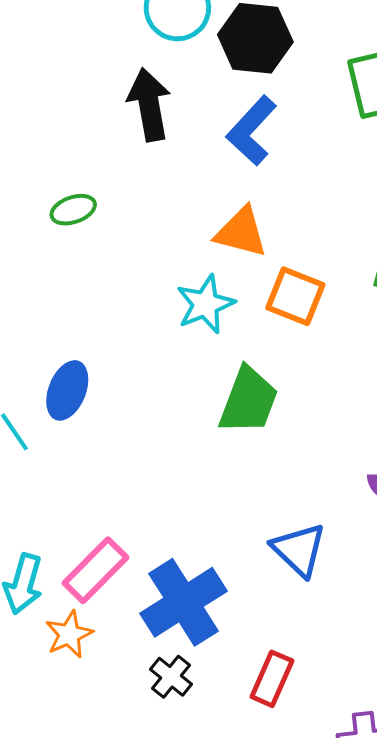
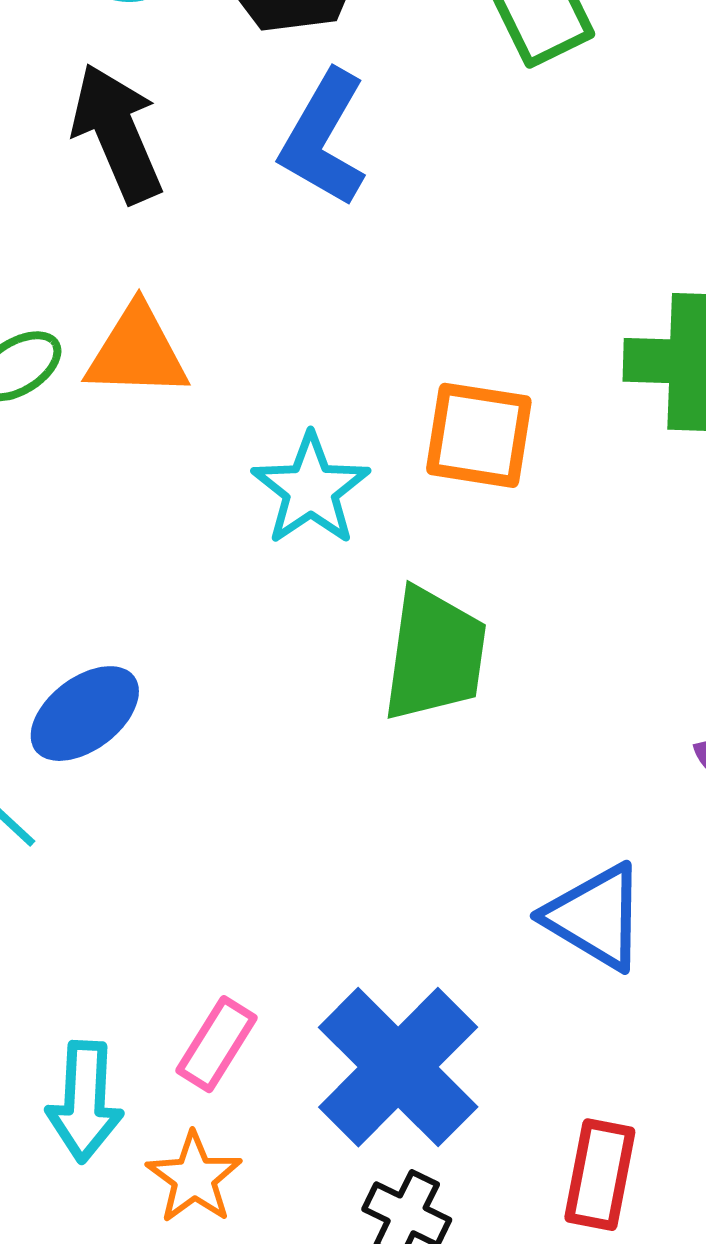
orange triangle: (241, 232) -> (137, 352), moved
blue ellipse: (67, 390) -> (85, 714), turned 44
pink rectangle: (95, 570) -> (217, 1044), size x0.7

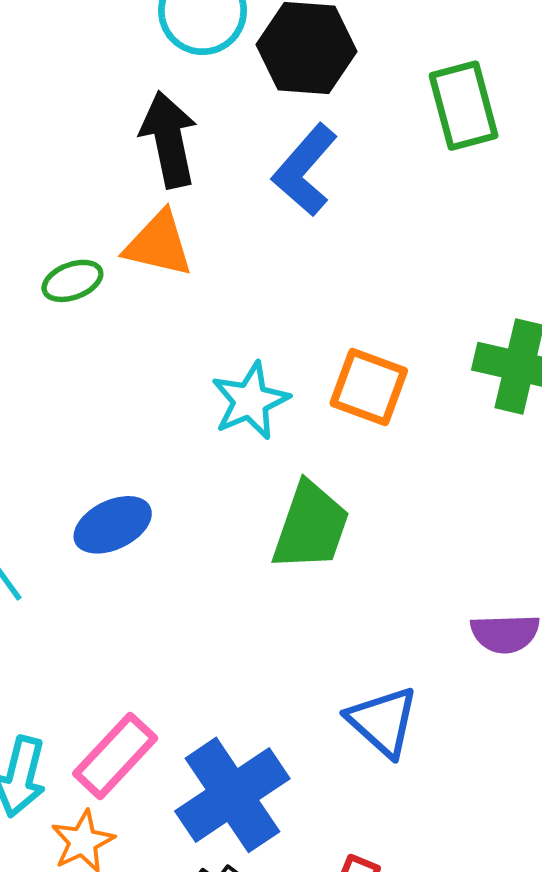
orange triangle: (137, 352) -> (158, 244), moved
blue ellipse: (85, 714) -> (113, 525), moved
pink rectangle: (217, 1044) -> (115, 756), size x1.4

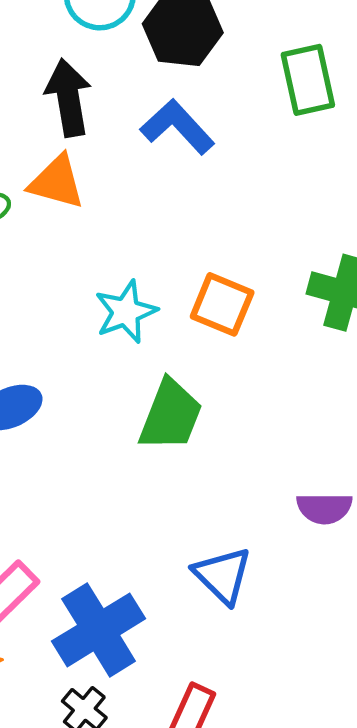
blue L-shape: (305, 170) -> (177, 127), turned 94

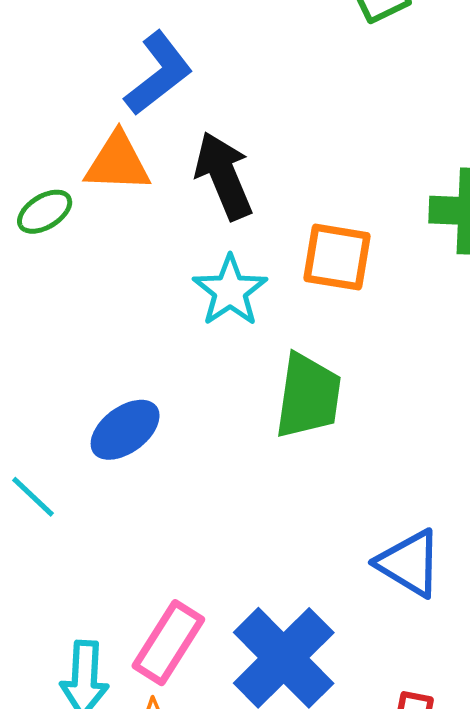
black arrow: (68, 98) -> (224, 176), moved
blue L-shape: (177, 127) -> (159, 73), moved, turned 108

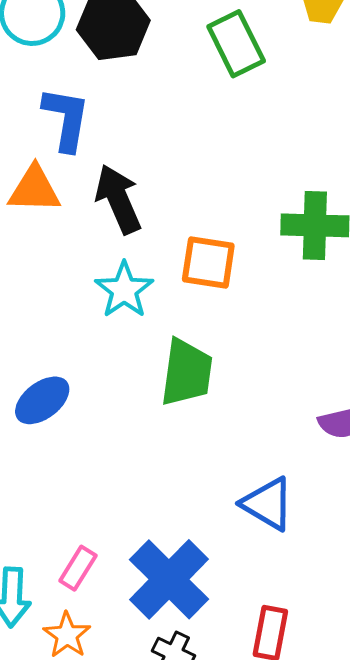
blue L-shape: (159, 73) -> (66, 119), turned -42
pink rectangle: (168, 643) -> (78, 568), size x0.7

